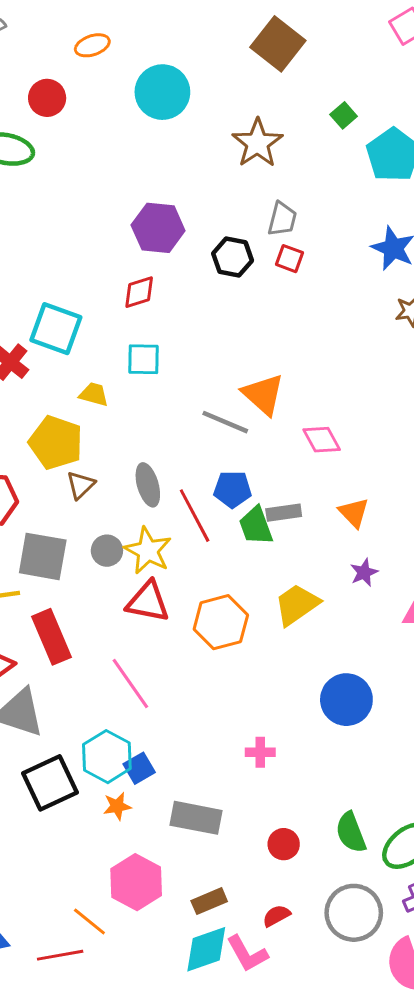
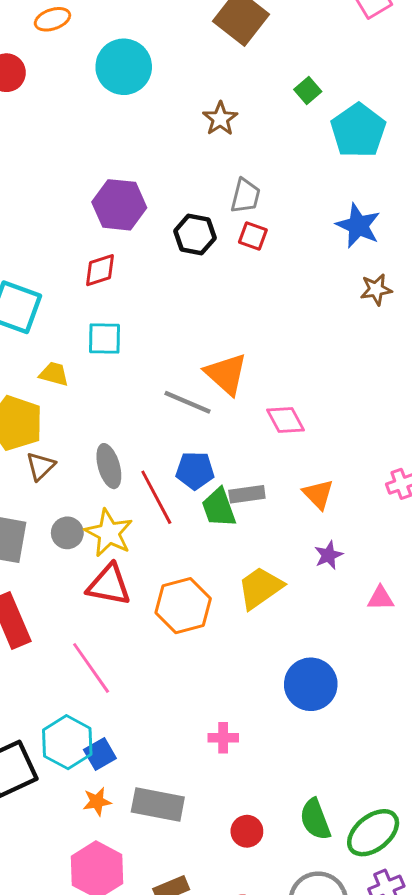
brown star: (257, 143) -> (220, 119), size x0.7
orange star: (117, 806) -> (97, 802), moved

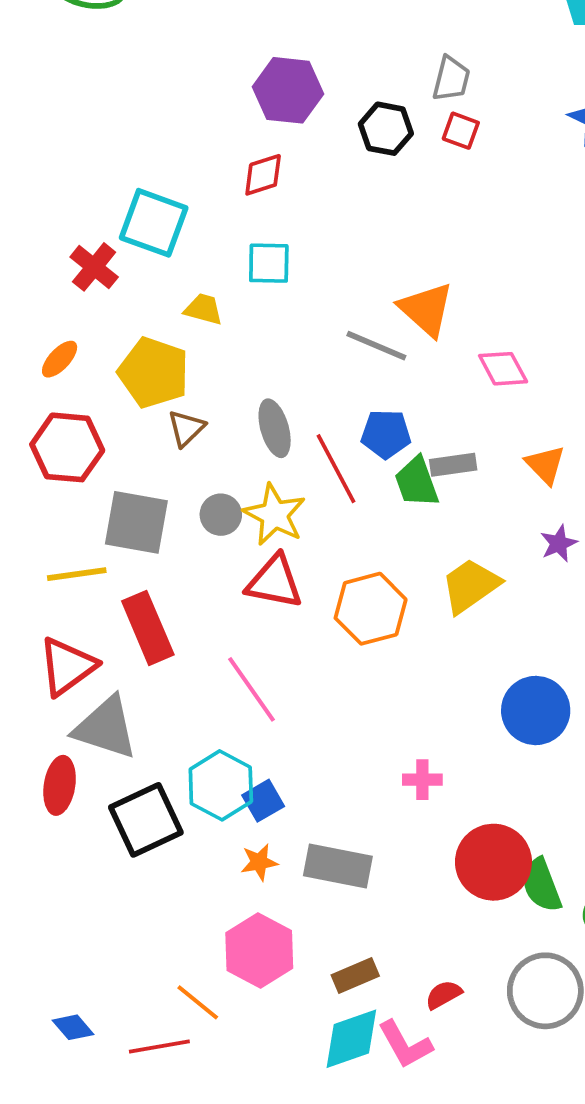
red circle: (247, 831) -> (493, 862), moved, size x1.8

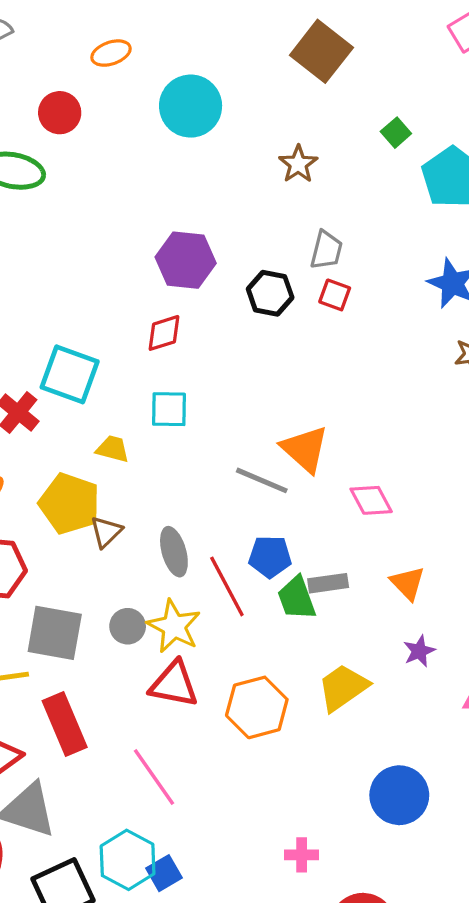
brown triangle: (186, 428) -> (106, 532), moved

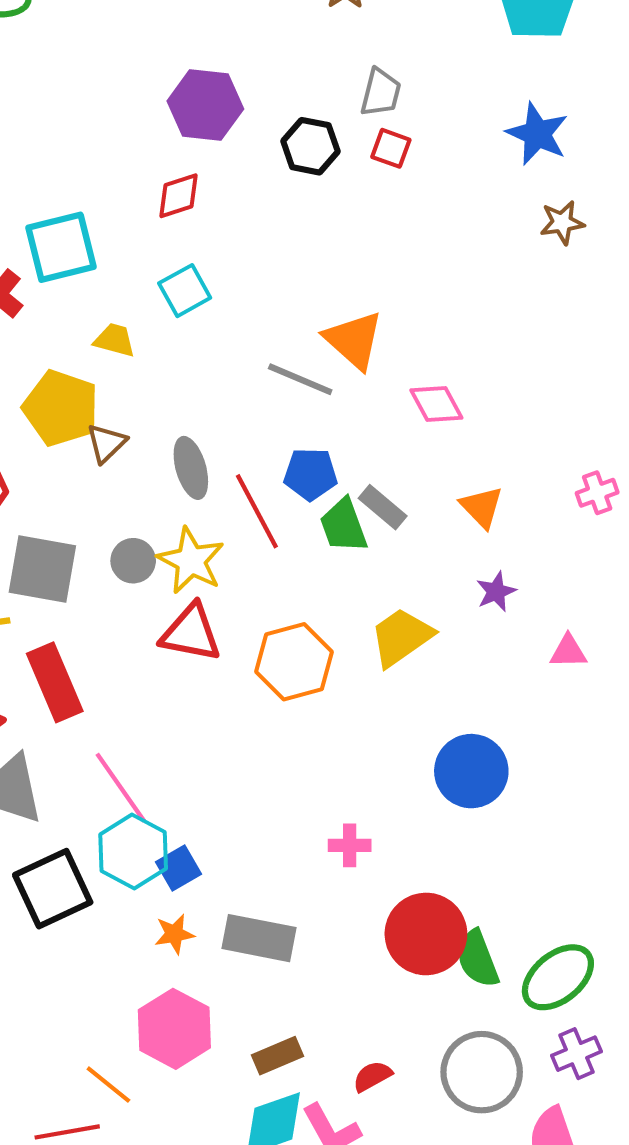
cyan square: (70, 374) -> (61, 247), turned -34
cyan square: (169, 409) -> (185, 291), turned -30
gray rectangle: (328, 583) -> (383, 507), turned 48
pink line: (154, 777) -> (121, 788), moved

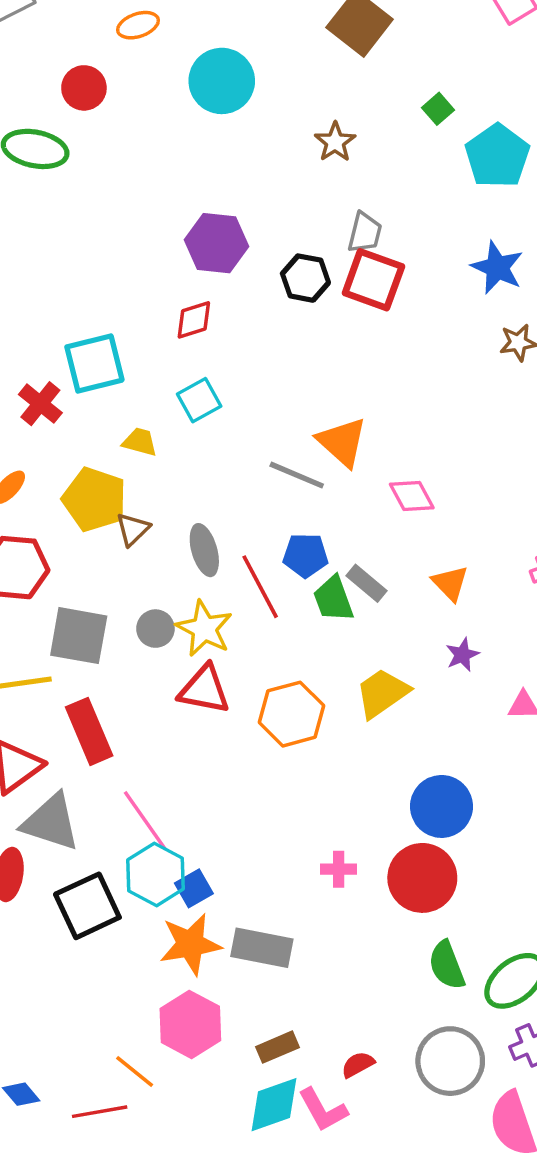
red square: (391, 148) -> (373, 280), size x1.8
orange star: (174, 934) -> (190, 944), size x1.8
red circle: (426, 934) -> (422, 878), moved

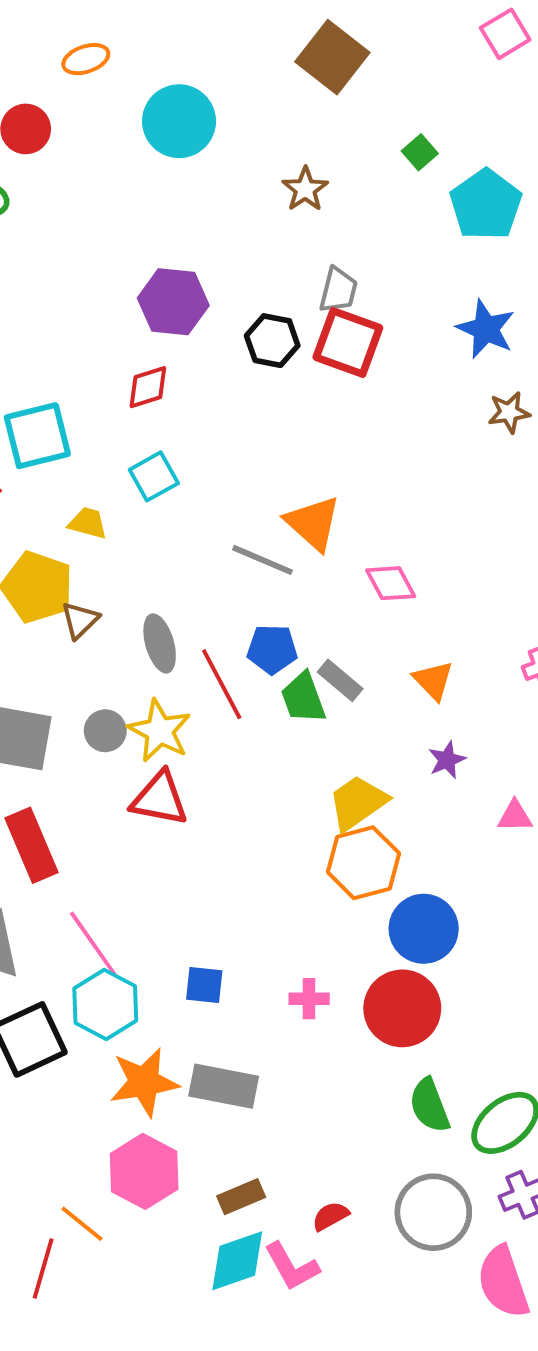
orange hexagon: (292, 714) -> (363, 863), moved
blue square: (194, 888) -> (204, 985), moved, turned 36
red line: (100, 1112) -> (43, 1269), turned -64

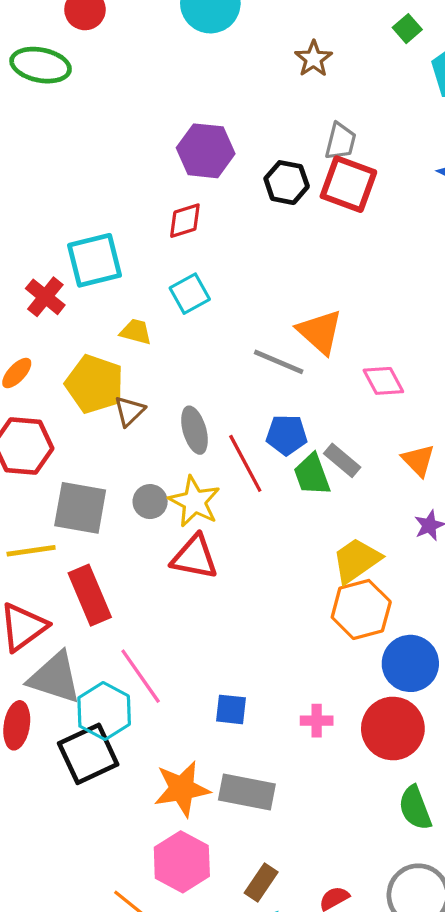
cyan hexagon: (105, 1004) -> (104, 711), moved
brown rectangle: (241, 1197) -> (261, 882), turned -33

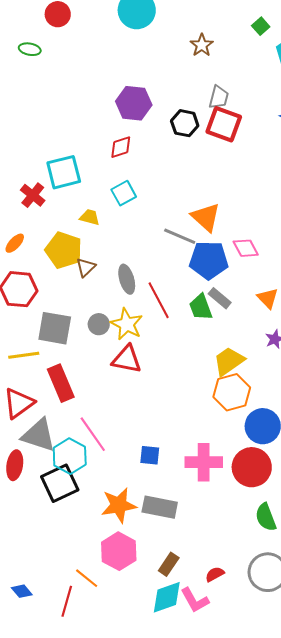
green ellipse: (41, 65) -> (30, 49), size x0.6
blue pentagon: (287, 435) -> (209, 260), moved, size x1.5
pink cross: (317, 721) -> (204, 462), size x1.8

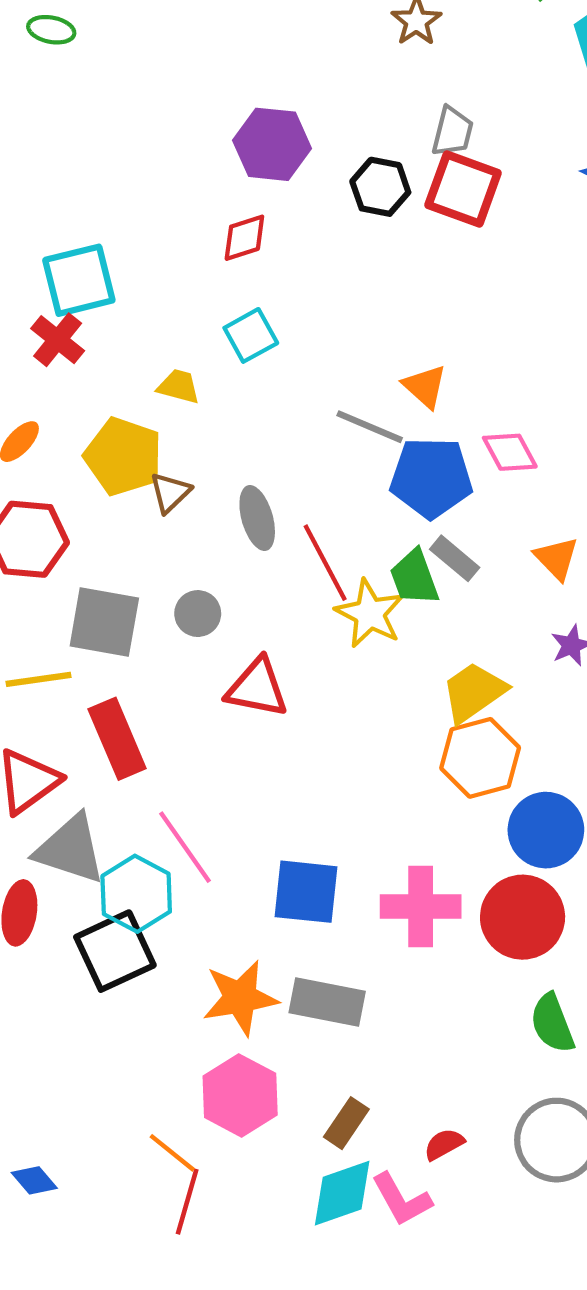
cyan square: (64, 172) -> (79, 280), moved
orange triangle: (206, 217) -> (425, 386), size x0.7
yellow star: (127, 324) -> (370, 614), moved
blue square: (150, 455) -> (306, 892), size x1.6
red line: (67, 601) -> (187, 1202), moved

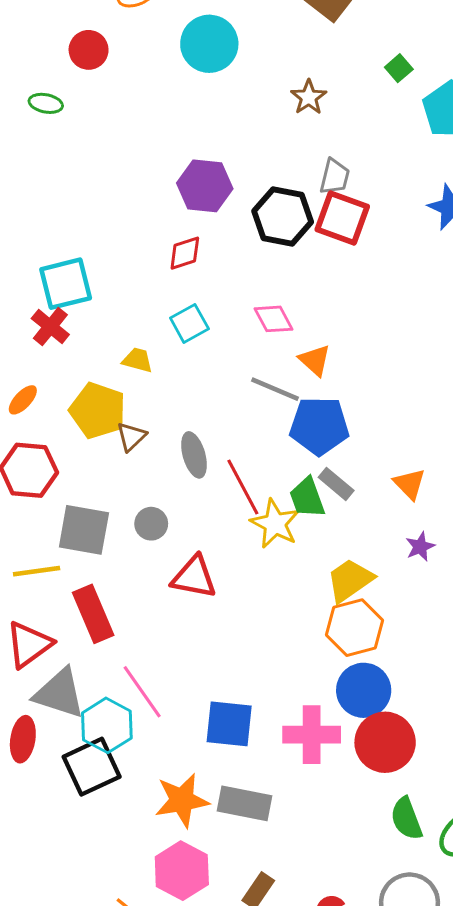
black hexagon: (380, 187) -> (283, 216), size x1.4
pink diamond: (510, 452) -> (273, 319), moved
blue circle: (546, 830) -> (364, 690), moved

